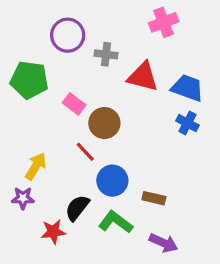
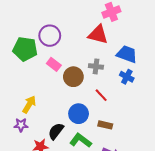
purple circle: (68, 35) -> (50, 36), moved
gray cross: (106, 54) -> (96, 66), moved
red triangle: (143, 77) -> (98, 35), moved
red line: (85, 152) -> (101, 95), moved

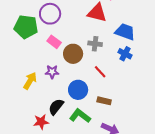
purple star: (21, 125) -> (52, 72), moved

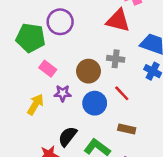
pink rectangle: (54, 42) -> (48, 69), moved
blue circle: (78, 90) -> (95, 103), moved

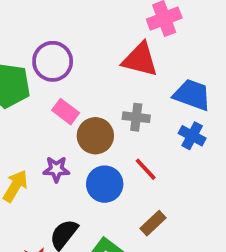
pink rectangle: (48, 69) -> (66, 112), moved
brown rectangle: (127, 129) -> (153, 223), turned -56

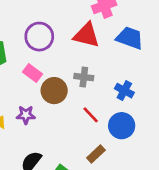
purple circle: (53, 61) -> (39, 37), moved
blue trapezoid: (192, 95) -> (130, 38), moved
blue circle: (105, 184) -> (122, 126), moved

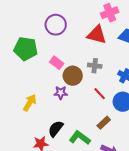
purple circle: (39, 37) -> (56, 25), moved
purple star: (26, 115) -> (61, 93), moved

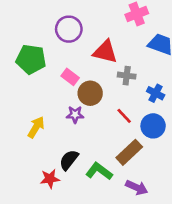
red triangle: (97, 35) -> (105, 52), moved
gray cross: (95, 66) -> (127, 76), moved
brown rectangle: (104, 123) -> (129, 152), size x1.5

